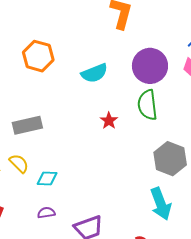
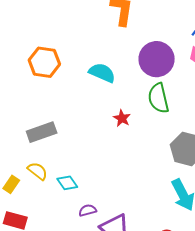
cyan semicircle: (94, 73) -> (102, 73), turned -128
cyan diamond: (47, 179) -> (67, 183), turned 60
purple semicircle: (46, 213) -> (88, 210), moved

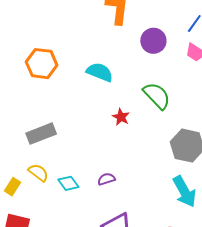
purple circle: (157, 59) -> (153, 41), moved, size x0.7
green semicircle: (158, 98) -> (157, 96), turned 152
purple semicircle: (88, 210) -> (106, 179), moved

